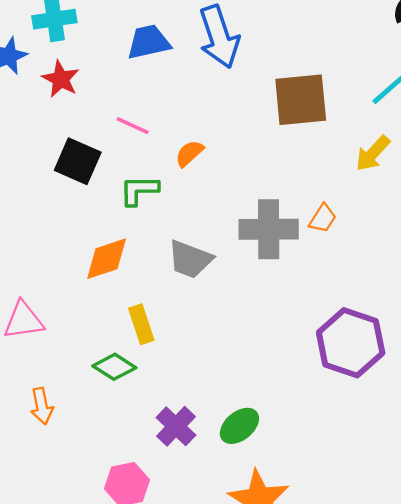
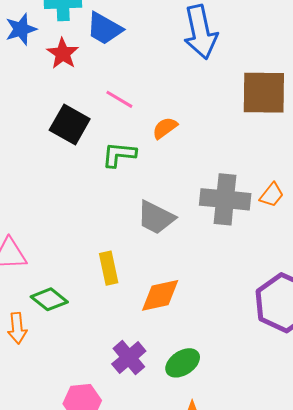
blue trapezoid: (149, 42) -> (104, 28), moved, turned -144
orange diamond: (107, 259) -> (160, 295), moved
green diamond: (114, 367) -> (49, 299), moved

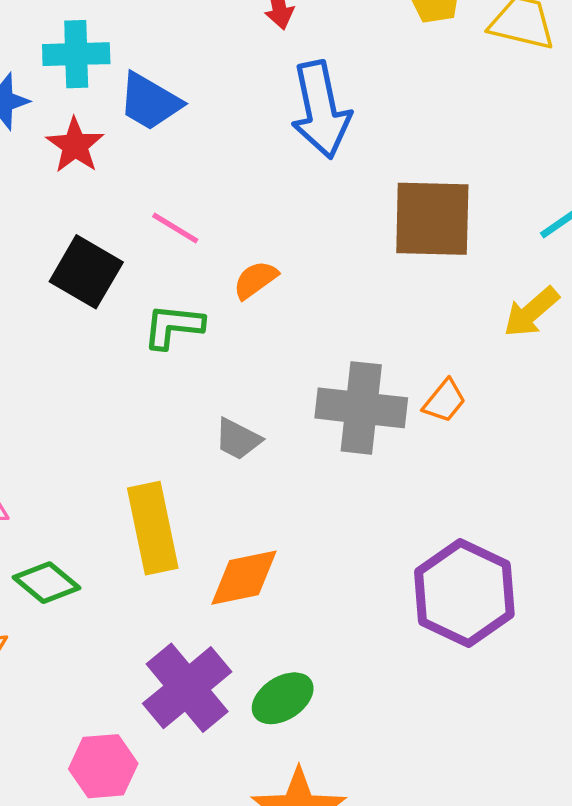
gray trapezoid: (156, 218) -> (238, 439), size x0.7
yellow rectangle: (109, 268) -> (153, 528), size x1.5
purple cross: (129, 358) -> (187, 688), size x1.4

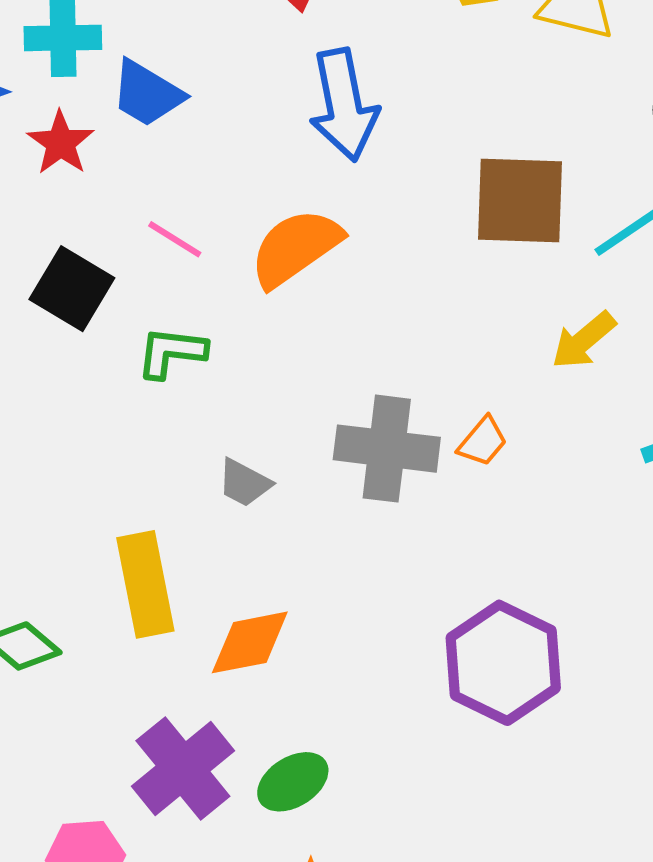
brown square: (432, 219) -> (520, 201), moved
orange semicircle: (255, 280) -> (296, 248), moved, size x1.8

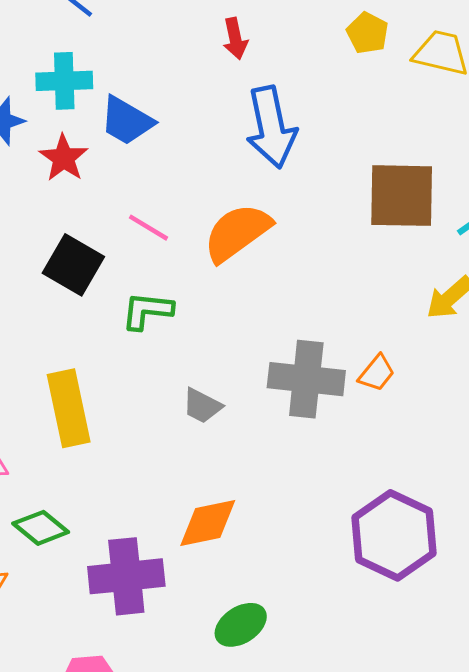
yellow rectangle: (145, 584) -> (69, 408), moved
purple cross: (183, 768) -> (126, 576), moved, turned 34

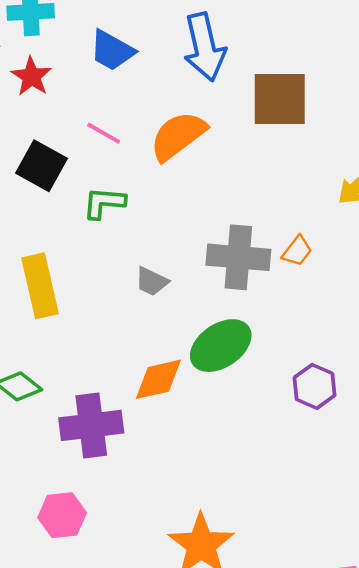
blue trapezoid: (127, 121) -> (112, 51), moved
brown square: (402, 196) -> (280, 99), moved
purple hexagon: (394, 535) -> (315, 386), size x0.6
green ellipse: (241, 625) -> (221, 346), moved, size x1.4

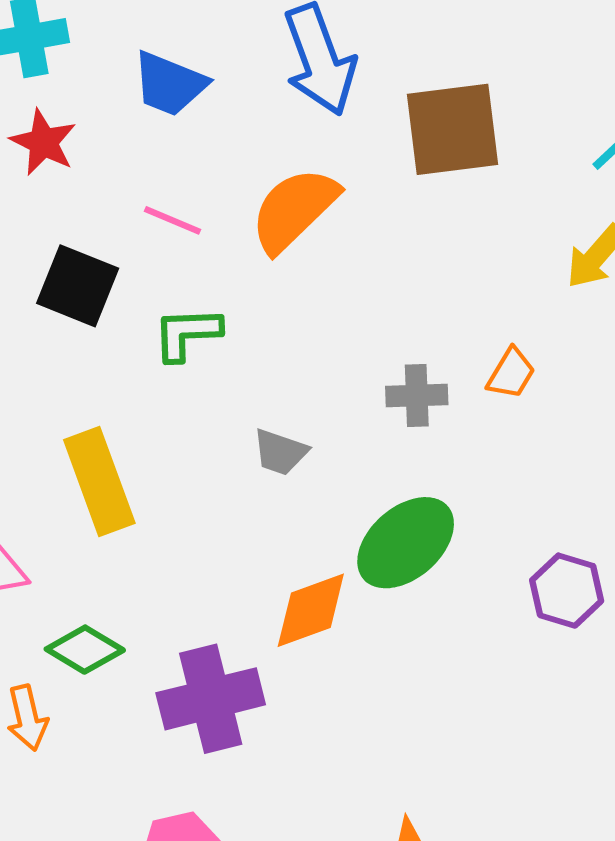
gray cross: (238, 257) -> (417, 395), size x0.6

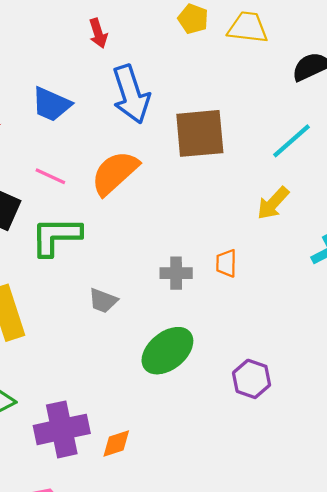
green L-shape: (187, 334) -> (56, 236), size x1.4
orange trapezoid: (511, 373) -> (226, 263), turned 148
orange diamond: (311, 610) -> (116, 444), moved, size x0.7

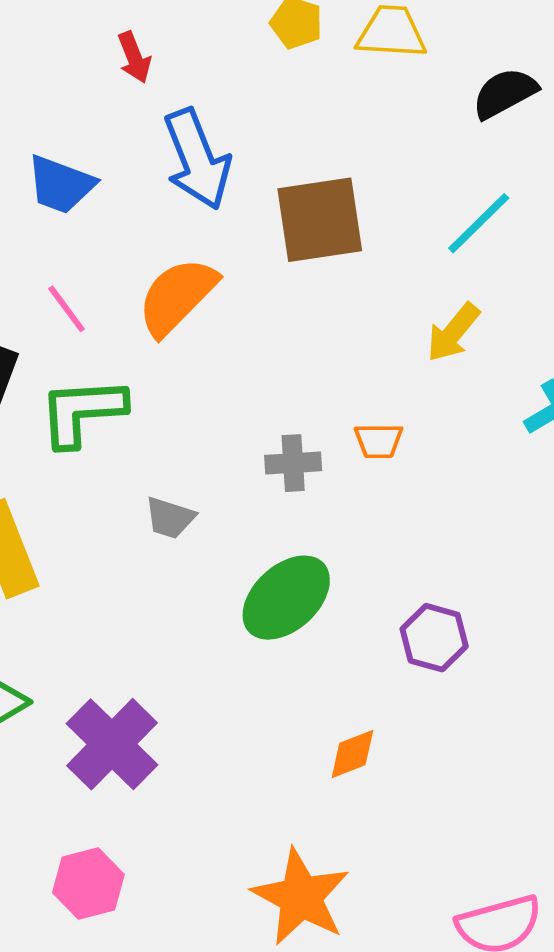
pink line: (50, 176) -> (66, 309), turned 32
orange trapezoid: (226, 263) -> (379, 441), turned -88
purple cross: (62, 429) -> (112, 744), turned -30
orange diamond: (116, 444) -> (352, 754), moved

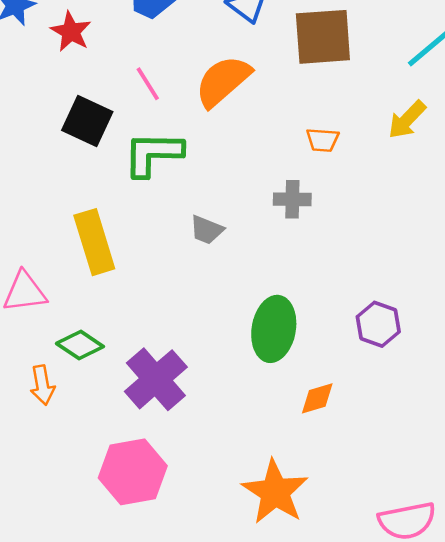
orange trapezoid: (379, 441) -> (323, 140), moved
green ellipse: (286, 598) -> (274, 329), moved, turned -42
pink hexagon: (88, 884) -> (133, 472), size x1.4

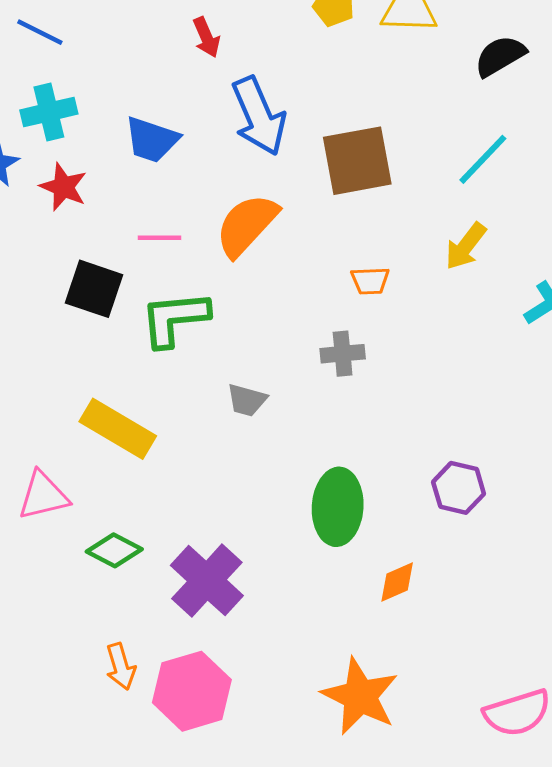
pink line: (148, 84) -> (160, 238), turned -51
yellow rectangle: (94, 242) -> (118, 429), turned -36
orange arrow: (42, 385) -> (121, 666), moved

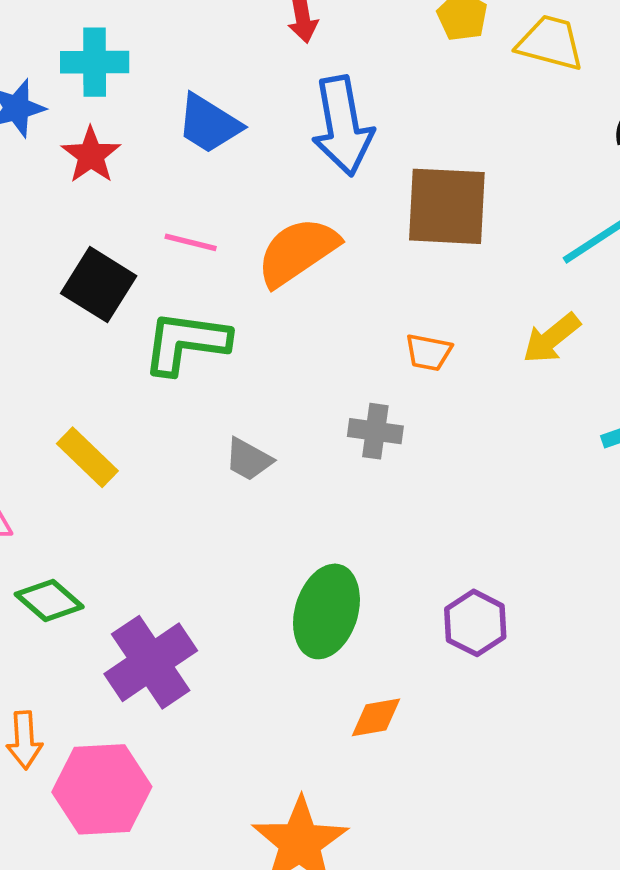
yellow rectangle: (118, 429) -> (87, 457), size x0.7

